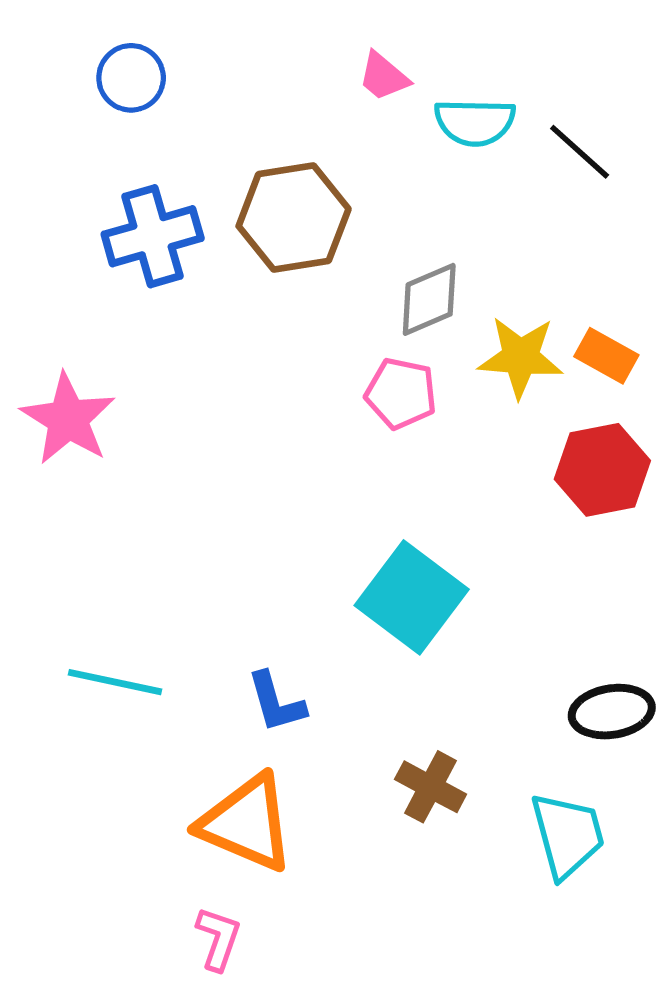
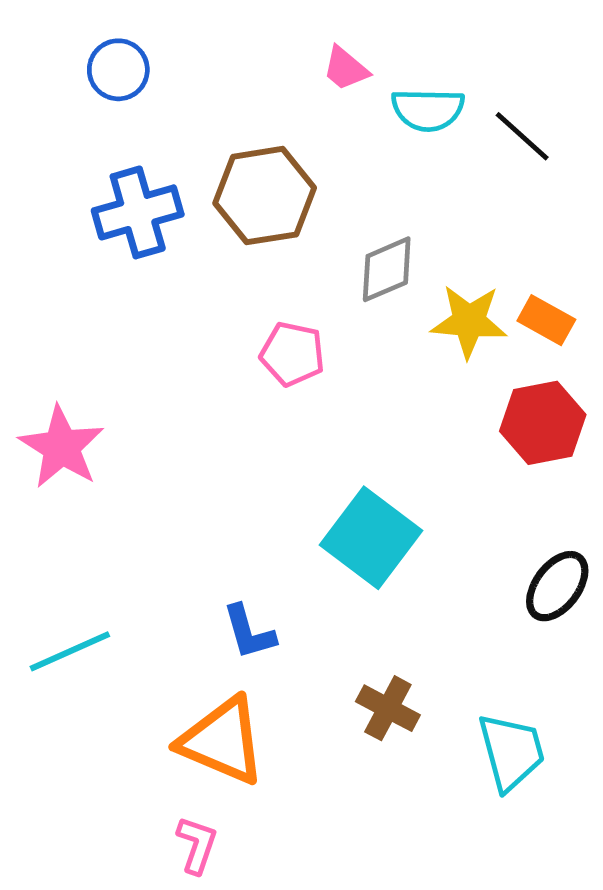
pink pentagon: (401, 393) -> (292, 354), moved
pink star: (68, 419) -> (61, 447), moved
cyan line: (115, 682) -> (70, 651), moved, turned -36
black ellipse: (612, 712) -> (557, 586), moved, turned -44

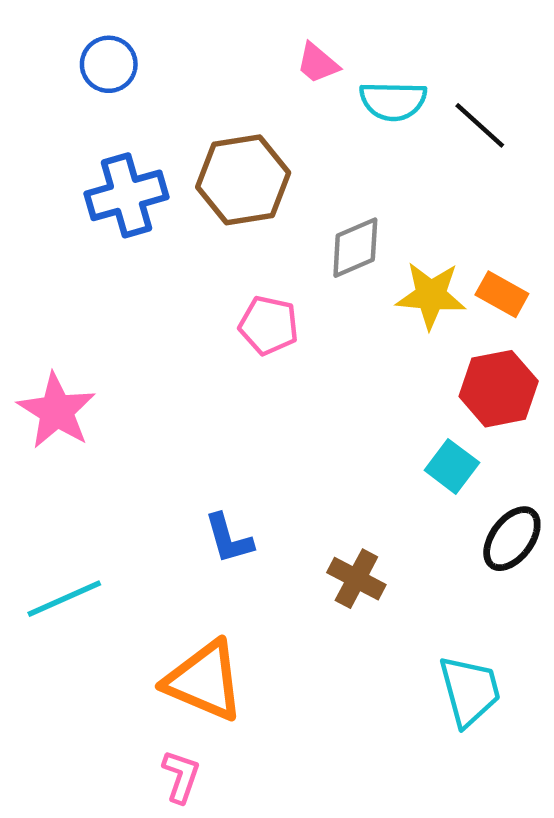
cyan square: (371, 538) -> (452, 466), moved, size x0.6
blue L-shape: (249, 632) -> (229, 539), moved
brown cross: (388, 708) -> (356, 579), moved

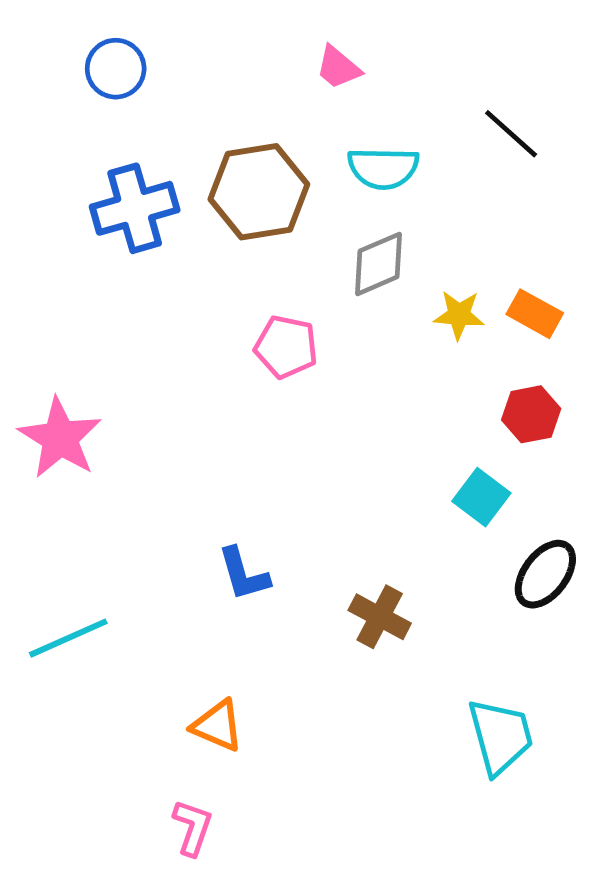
cyan semicircle: (393, 101) -> (383, 168), moved
yellow star: (431, 295) -> (459, 315), size x0.7
red hexagon: (499, 389) -> (531, 414), size x0.7
orange triangle: (204, 681) -> (217, 726), size x0.6

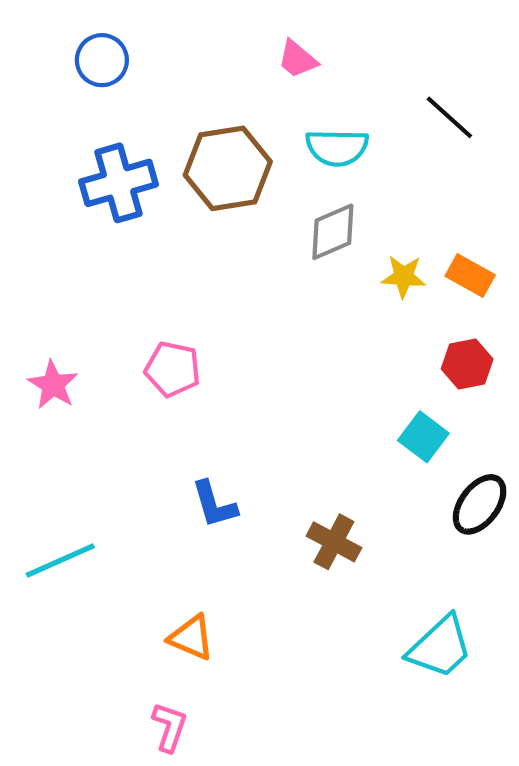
pink pentagon: (286, 347) -> (173, 369), moved
pink star: (60, 438) -> (53, 385), size x0.7
cyan trapezoid: (500, 736) -> (440, 647), turned 62

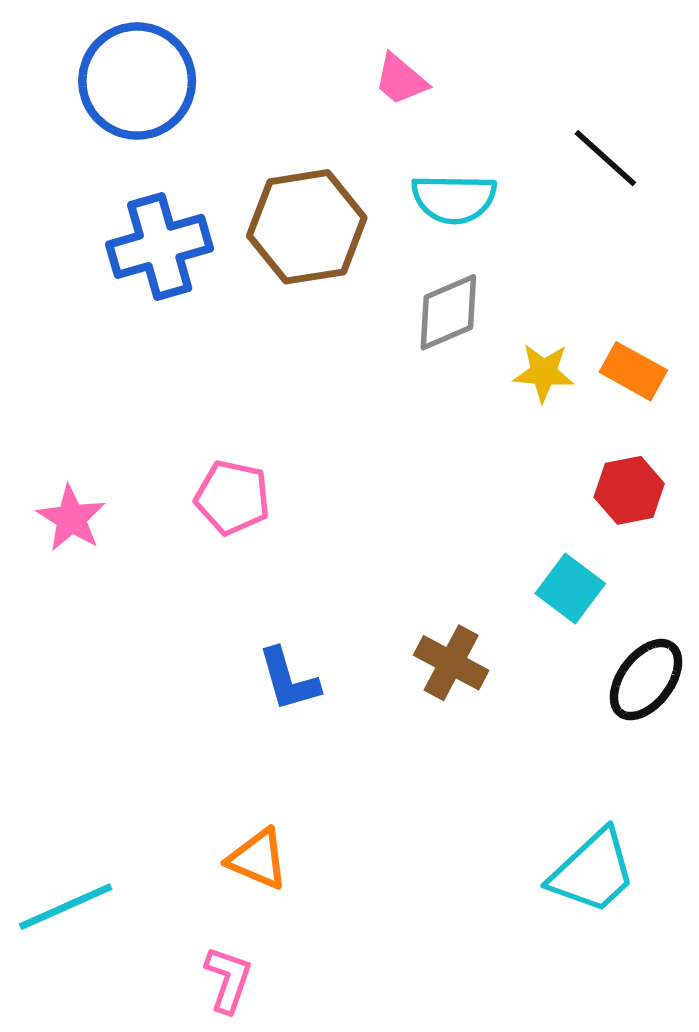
blue circle: (102, 60) -> (137, 81), size x1.6
brown cross: (334, 542) -> (451, 663), moved
cyan line: (60, 561) -> (66, 907), moved

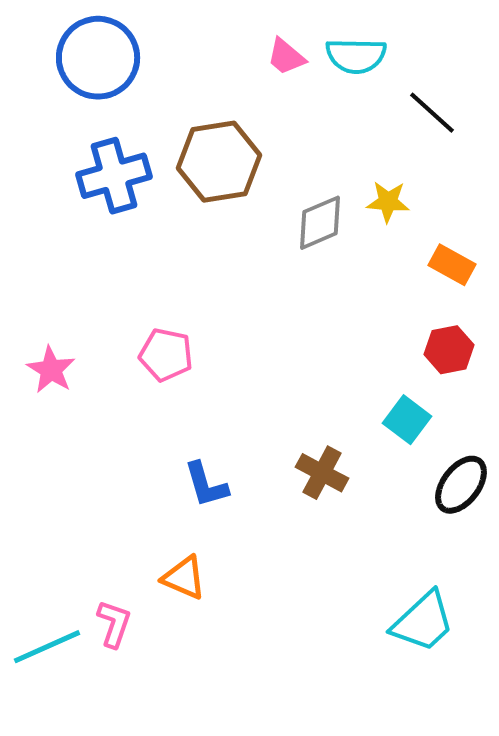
cyan semicircle: (454, 199) -> (356, 56), moved
yellow star: (544, 373) -> (388, 202), moved
orange triangle: (258, 859) -> (184, 578), moved
pink L-shape: (228, 980) -> (114, 624), moved

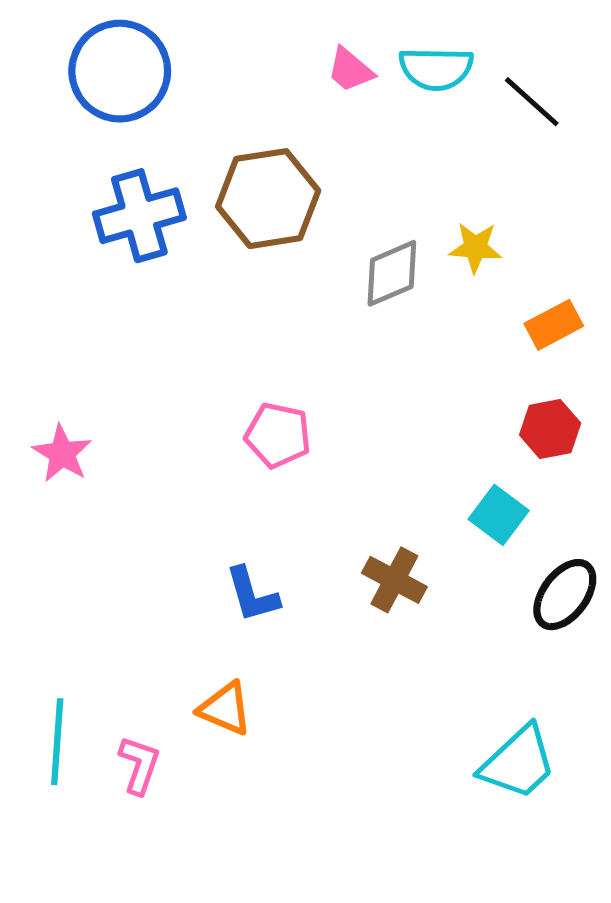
black line: (432, 113) -> (532, 102), moved
orange rectangle: (452, 265) -> (554, 325), turned -57
pink pentagon: (166, 355) -> (278, 435), moved
cyan line: (47, 647) -> (57, 742), moved, turned -62

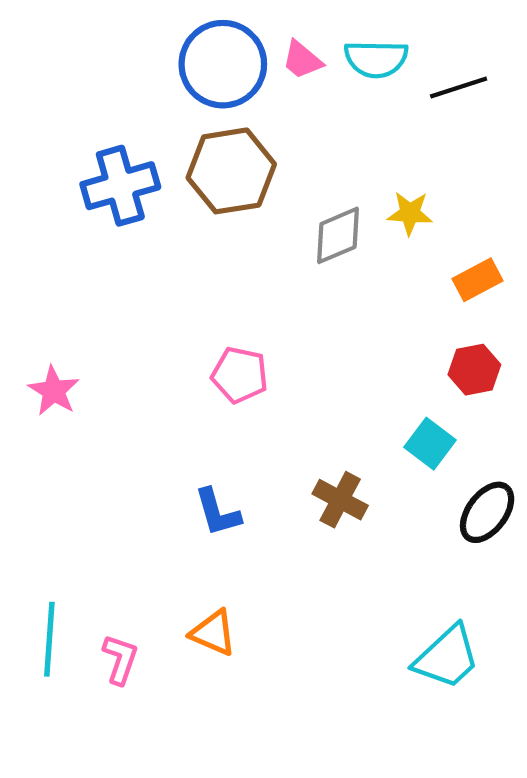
blue circle: (120, 71) -> (223, 64), moved
black line: (532, 102) -> (459, 87), turned -60
orange triangle: (225, 709) -> (213, 633), moved

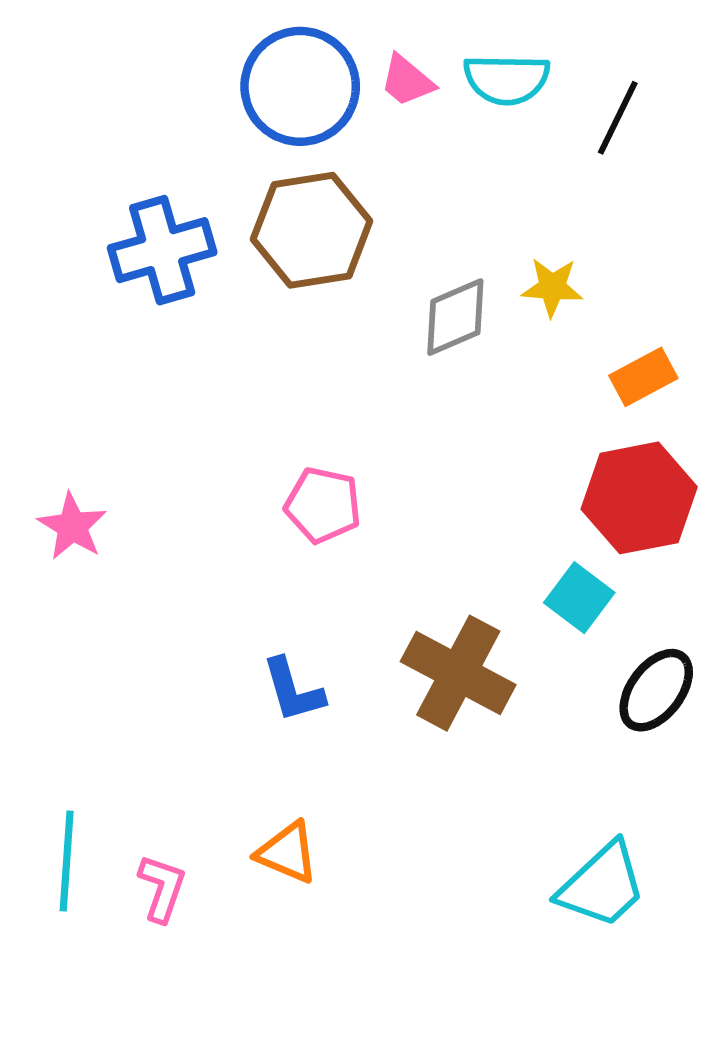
black line: (459, 87) -> (618, 118), turned -46
red hexagon: (474, 370) -> (639, 498), size x1.6
brown cross: (340, 500) -> (458, 673), size x1.5

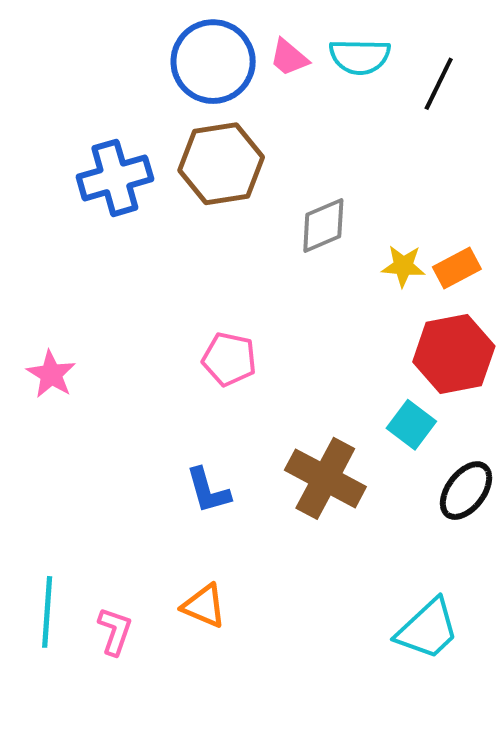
yellow star: (552, 287) -> (403, 266), moved

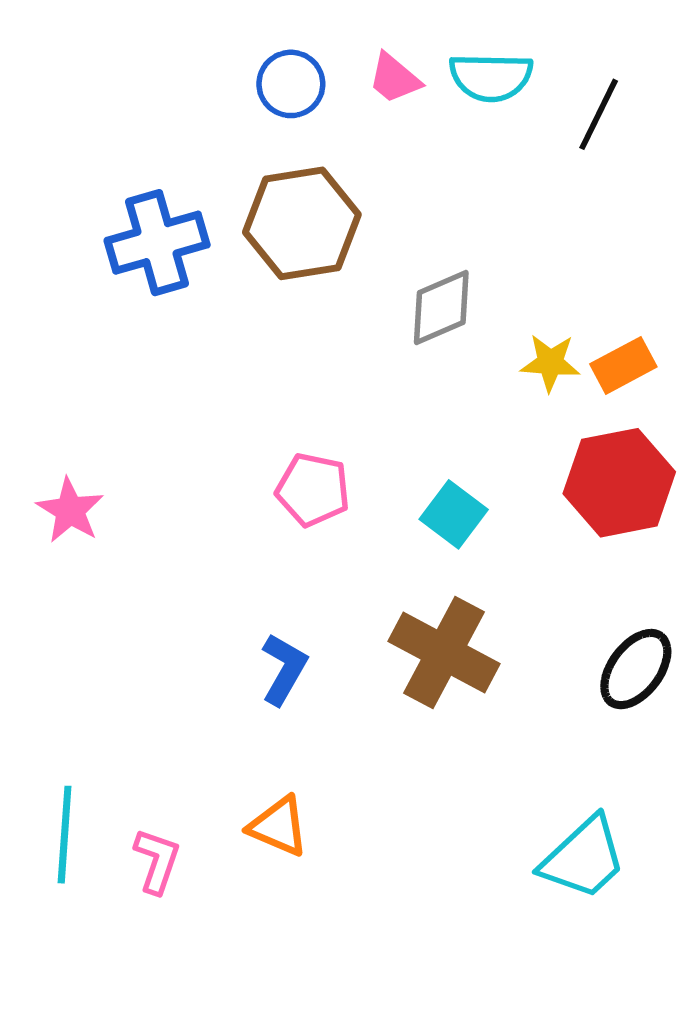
blue circle: (213, 62) -> (291, 84), size x0.6
cyan square: (411, 425) -> (454, 514), moved
blue L-shape: (208, 491) -> (284, 669), turned -134

